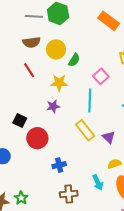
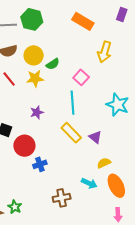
green semicircle: (74, 60) -> (53, 64), turned 32
yellow star: (59, 83) -> (35, 78), moved
blue cross: (59, 165) -> (40, 164), moved
cyan arrow: (98, 182) -> (89, 183), turned -35

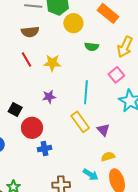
yellow circle: (34, 55) -> (73, 23), moved
green semicircle: (53, 64) -> (92, 47), moved, turned 32
pink square: (81, 77) -> (116, 75), moved

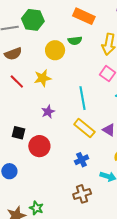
yellow circle: (73, 23) -> (55, 50), moved
green semicircle: (92, 47) -> (75, 41), moved
blue cross: (45, 149) -> (82, 160), moved

